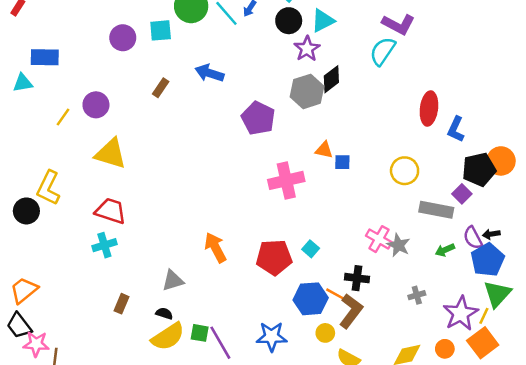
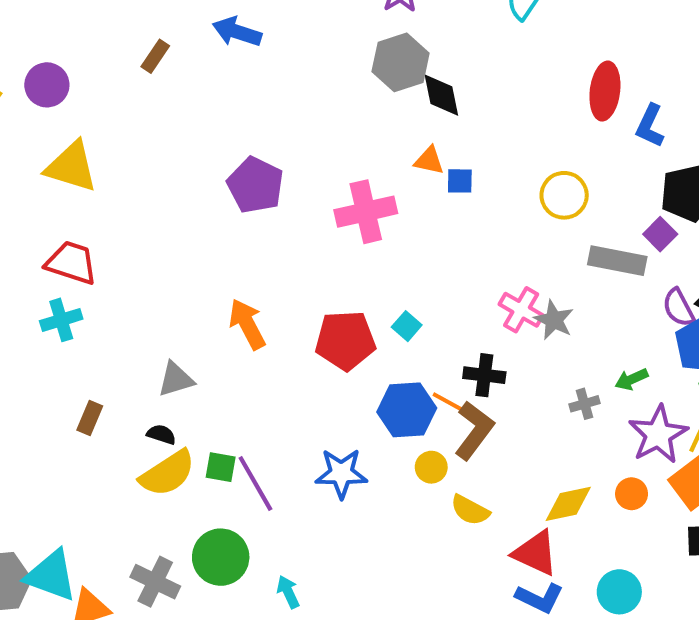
black diamond: (331, 79) -> (441, 95), moved, turned -64
purple pentagon: (258, 118) -> (255, 185), moved
green arrow: (445, 250) -> (632, 379), moved

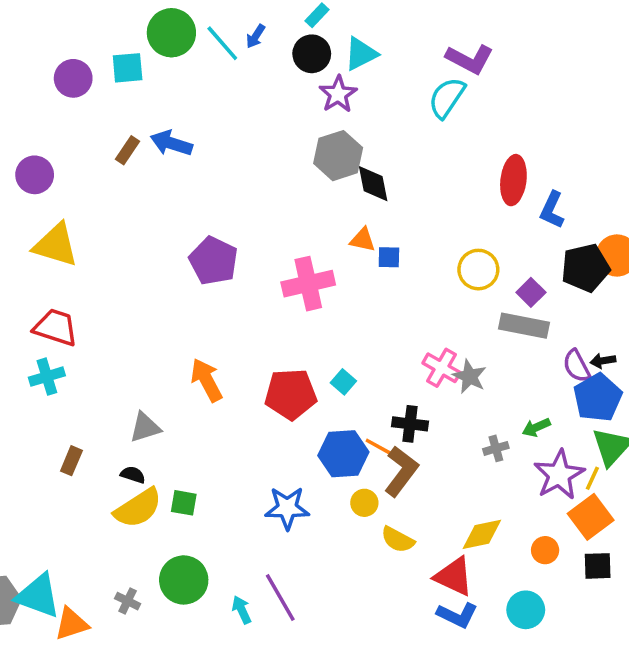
blue arrow: (237, 32) -> (171, 143), moved
purple square: (660, 234) -> (531, 292), moved
purple line: (255, 484) -> (280, 598), moved
orange circle: (632, 494) -> (545, 550), moved
gray cross: (155, 582) -> (128, 601), size x0.6

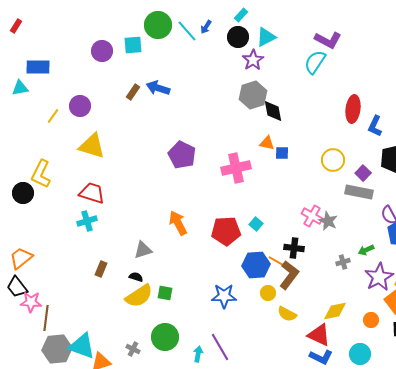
cyan arrow: (242, 610) -> (198, 354), turned 35

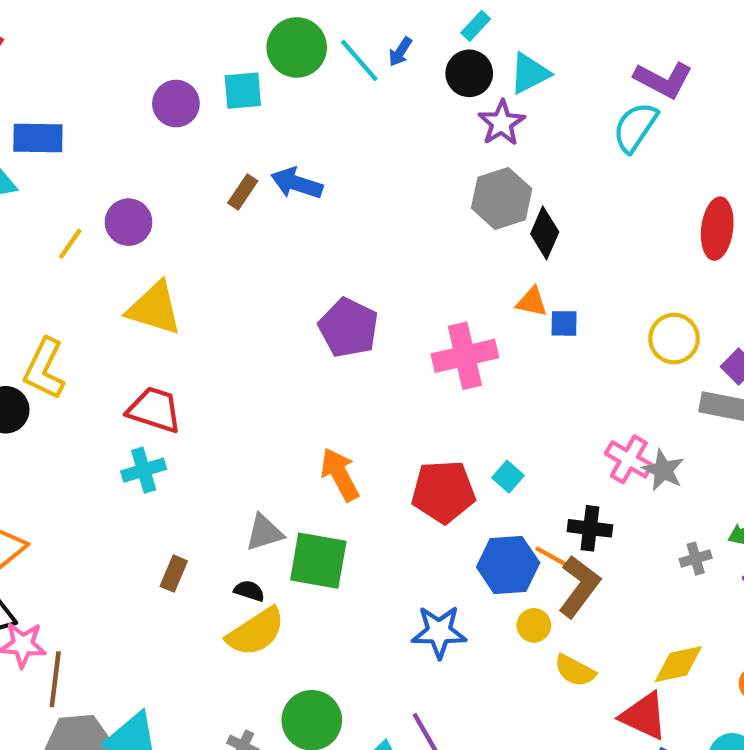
black diamond: (273, 111) -> (545, 233), turned 35
green square: (165, 293) -> (318, 561), moved, size x1.8

